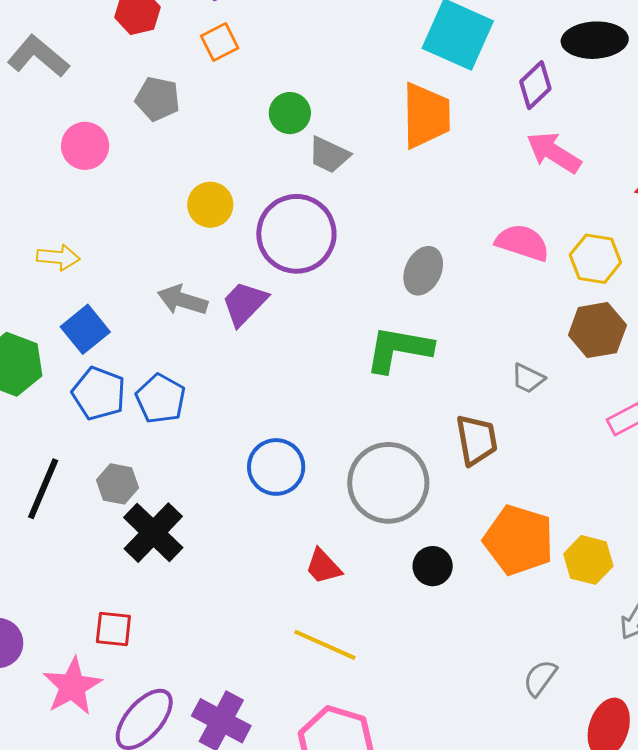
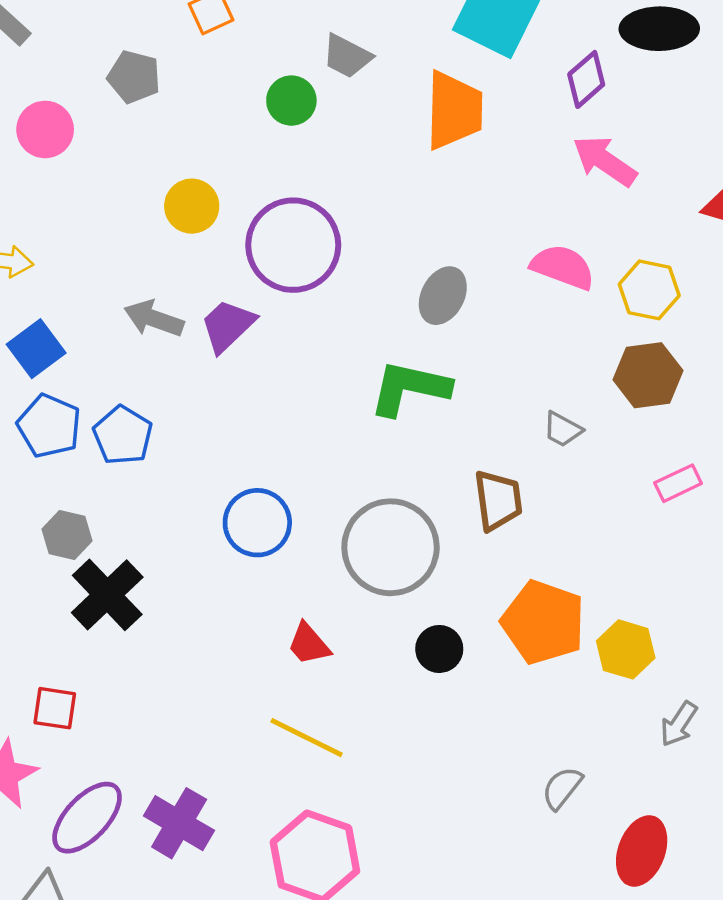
gray trapezoid: (329, 155) -> (347, 56), moved

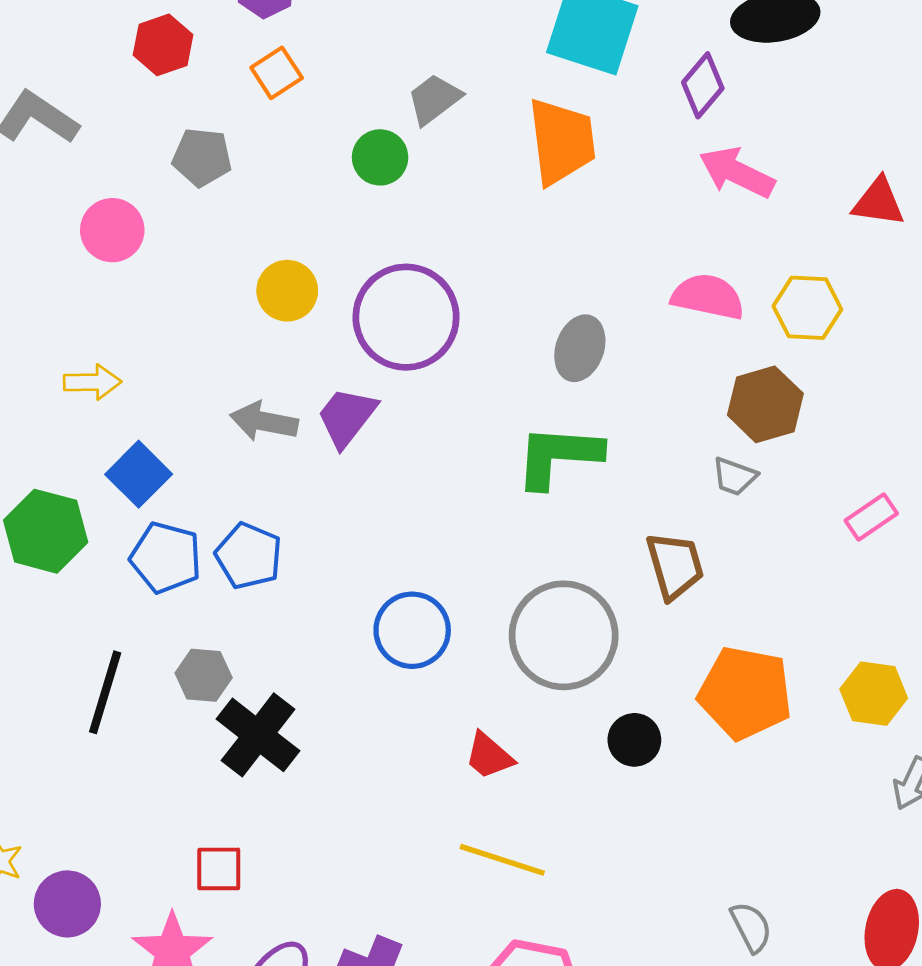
gray trapezoid: (347, 56) -> (434, 99), turned 124
brown hexagon: (648, 375) -> (765, 404), moved
yellow hexagon: (626, 649) -> (874, 694), moved
gray semicircle: (562, 788) -> (751, 927), moved, turned 123

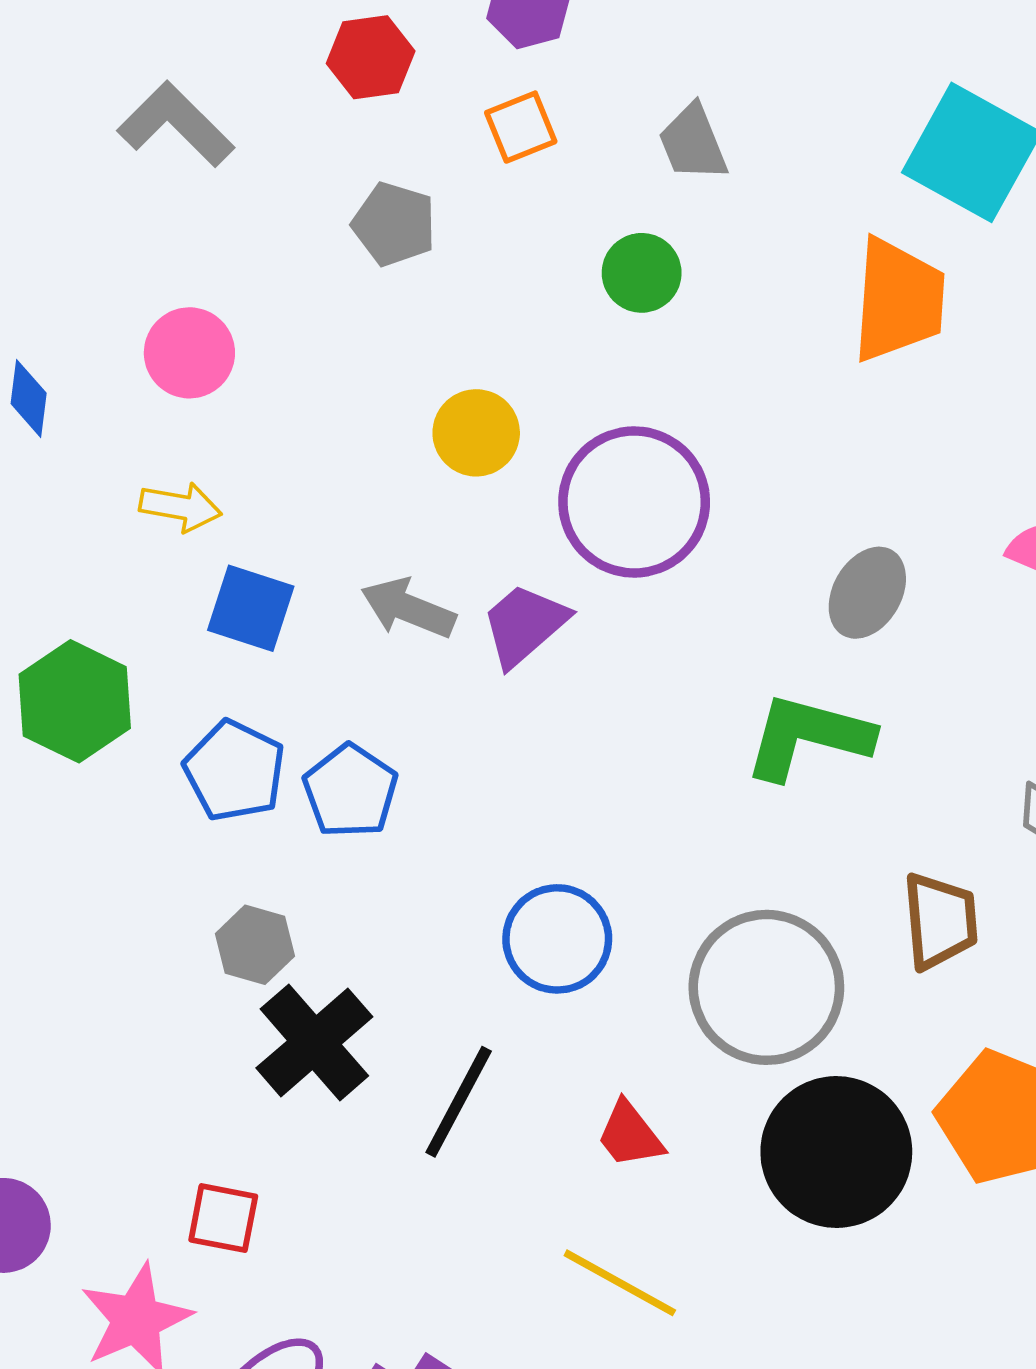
gray trapezoid: (434, 99) -> (693, 143), moved, turned -86
pink circle: (112, 230) -> (189, 353), moved
blue square: (139, 474) -> (251, 608), moved, turned -38
black line: (105, 692) -> (459, 1102), moved
black circle: (634, 740) -> (836, 1152), size x2.0

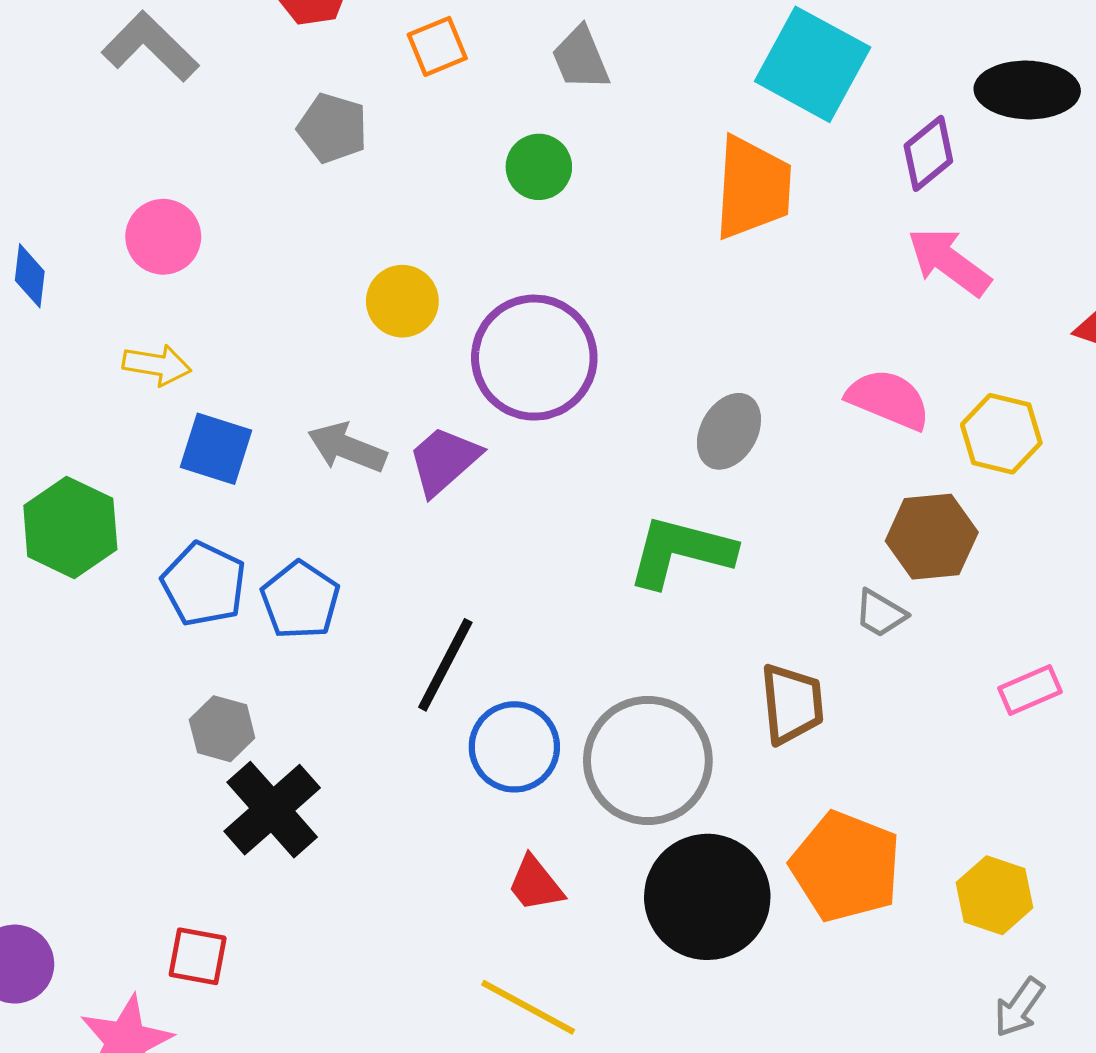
blue circle: (557, 939) -> (514, 747), moved
black line: (459, 1102) -> (445, 665), moved

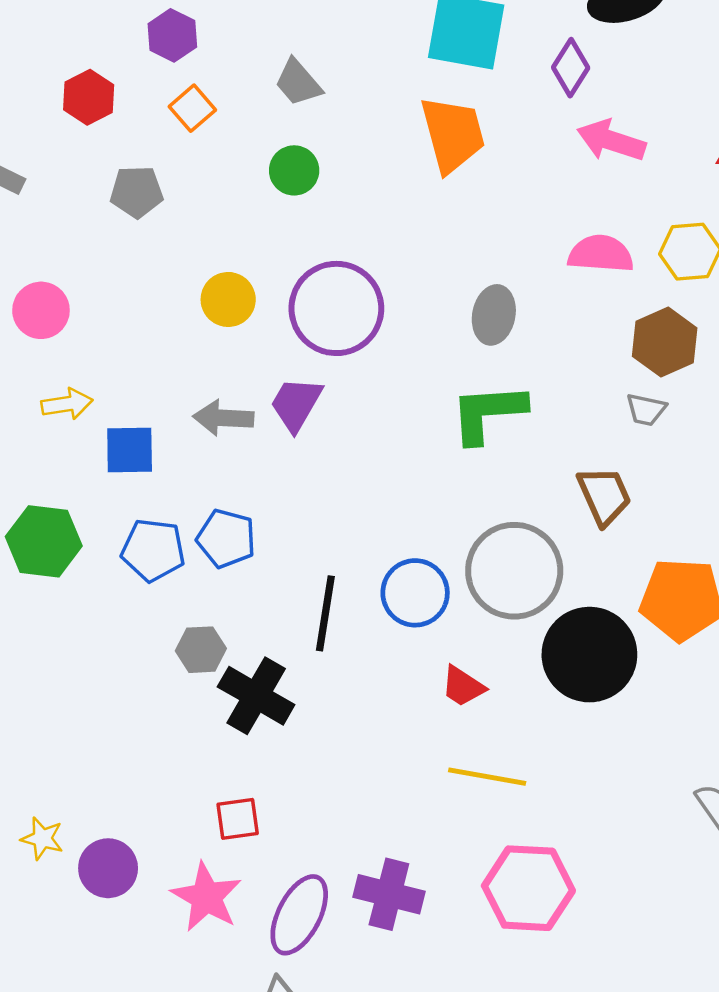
black line: (445, 665) -> (325, 613), moved

